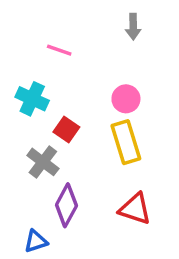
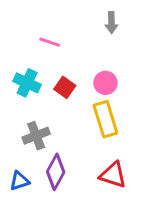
red square: (66, 130) -> (65, 87), moved
gray cross: (43, 162) -> (36, 136), turned 32
blue triangle: (36, 241) -> (19, 181), moved

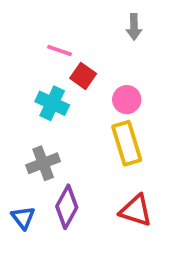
cyan cross: (27, 83) -> (52, 103), moved
red square: (65, 87) -> (83, 76), moved
blue triangle: (19, 181) -> (23, 218), turned -50

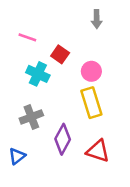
pink line: (59, 51) -> (27, 37), moved
purple diamond: (67, 207) -> (63, 139), moved
blue triangle: (23, 218) -> (17, 156), turned 30

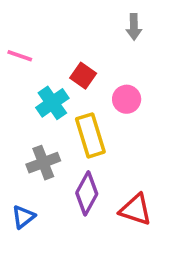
pink line: (27, 37) -> (20, 56), moved
cyan cross: (38, 74) -> (52, 103), turned 30
yellow rectangle: (91, 103) -> (90, 135), moved

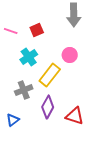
gray arrow: (134, 27) -> (74, 15), size x1.6
red square: (83, 76) -> (37, 30), moved, turned 32
yellow rectangle: (90, 135) -> (50, 75), turned 55

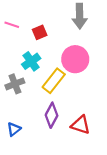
pink line: (11, 31) -> (12, 25), moved
pink circle: (70, 55) -> (75, 59), size x1.6
gray cross: (24, 90) -> (15, 84), moved

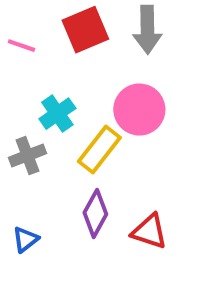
red square: (40, 32) -> (85, 30), moved, size x1.6

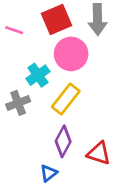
pink circle: (139, 110) -> (71, 54), moved
blue triangle: (25, 239) -> (49, 173), moved

